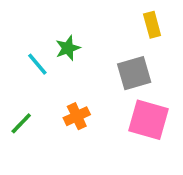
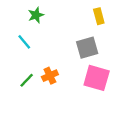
green star: (68, 48) -> (36, 15), moved
green line: (21, 123) -> (27, 80), moved

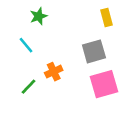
orange cross: (50, 76) -> (54, 72), moved
pink square: (97, 78) -> (104, 84), turned -32

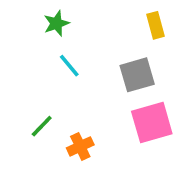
cyan line: (26, 45) -> (69, 66), moved
orange cross: (54, 72) -> (80, 146), moved

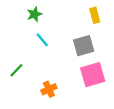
green line: (42, 126) -> (16, 70), moved

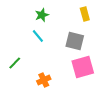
green star: (34, 14) -> (42, 15), moved
gray square: (84, 46) -> (75, 41), turned 30

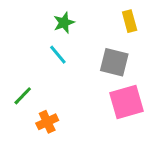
orange cross: (44, 80) -> (47, 122), moved

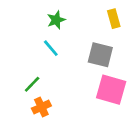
green line: (23, 96) -> (32, 84), moved
pink square: (126, 102) -> (111, 90), turned 32

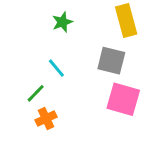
yellow rectangle: (114, 19) -> (126, 21), size x1.5
cyan line: (51, 48) -> (56, 68), moved

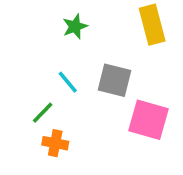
gray square: (111, 61) -> (114, 80), moved
orange cross: (46, 118) -> (55, 143), turned 36

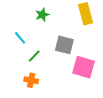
cyan line: (68, 82) -> (20, 38), moved
green line: (43, 113) -> (34, 56), moved

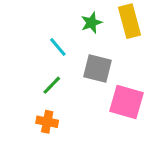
green star: (42, 15) -> (91, 23), moved
cyan line: (20, 38) -> (58, 47), moved

